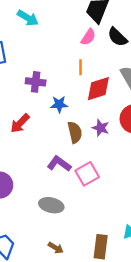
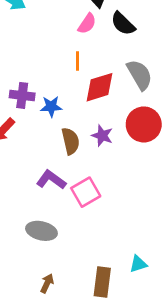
purple cross: (36, 82) -> (22, 95), moved
brown arrow: (56, 248) -> (47, 283), turned -96

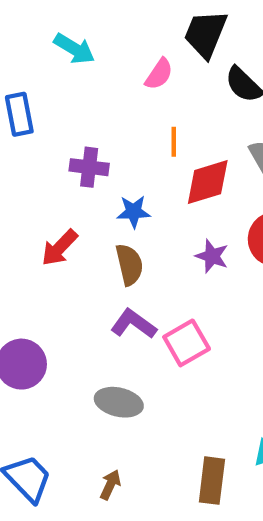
pink semicircle: (87, 24) -> (159, 74), moved
purple cross: (22, 95) -> (89, 167), moved
brown semicircle: (71, 141) -> (129, 265), moved
brown arrow: (47, 283) -> (110, 485), moved

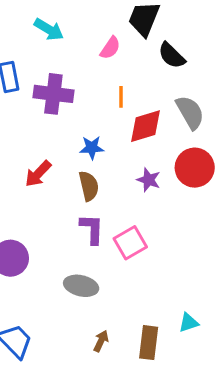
purple cross: (89, 167) -> (53, 94), moved, size x1.4
purple L-shape: (134, 324) -> (92, 229), turned 56
brown arrow: (110, 485) -> (101, 341), moved

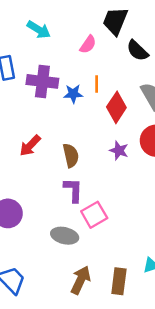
red diamond: (146, 126) -> (116, 107), turned -40
blue star: (92, 148) -> (73, 94), moved
pink square: (130, 243) -> (94, 215), moved
brown arrow: (101, 341) -> (81, 280), size x1.6

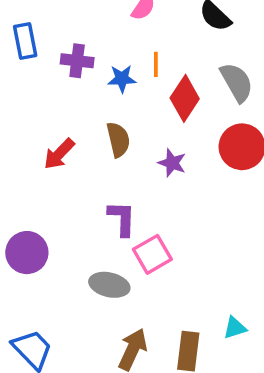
purple cross: (42, 81) -> (77, 61), size x0.7
purple star: (119, 151) -> (172, 163), moved
brown semicircle: (71, 155) -> (118, 140), moved

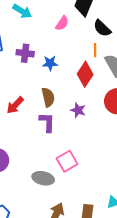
orange line: (156, 64) -> (95, 50), moved
purple L-shape: (122, 218) -> (47, 122), moved

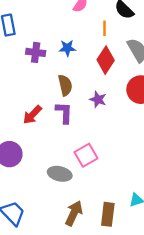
orange line: (95, 50) -> (105, 28), moved
purple cross: (25, 53) -> (36, 52), moved
red arrow: (15, 105) -> (32, 115), moved

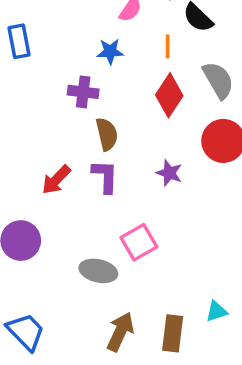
blue star: (67, 48) -> (110, 51), moved
purple cross: (36, 52) -> (83, 92), moved
purple star: (98, 99) -> (169, 173), moved

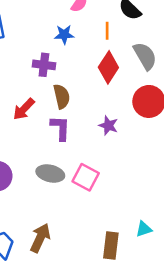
red arrow: (56, 180) -> (24, 109), moved
pink square: (139, 242) -> (86, 177), turned -32
gray ellipse: (98, 271) -> (50, 173), moved
brown arrow: (120, 332) -> (40, 238), moved

